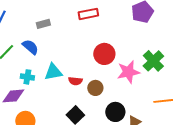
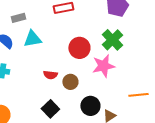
green cross: (153, 61) -> (112, 40), moved
cyan triangle: (53, 72) -> (32, 39), moved

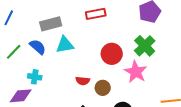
gray rectangle: (18, 18) -> (51, 24), size x1.5
pink star: (103, 66) -> (136, 72), turned -30

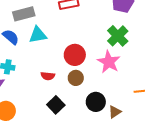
red circle: (112, 54) -> (75, 55), moved
red semicircle: (83, 81) -> (48, 76), moved

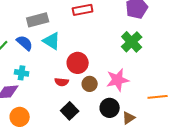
cyan triangle: (38, 35) -> (52, 41), turned 42
red circle: (75, 55) -> (78, 63), moved
pink star: (109, 62) -> (118, 80), moved, turned 30

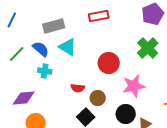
red circle: (78, 63) -> (109, 63), moved
cyan cross: (22, 73) -> (45, 71), moved
brown circle: (90, 84) -> (98, 98), moved

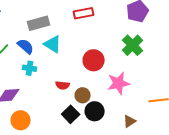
black circle: (126, 114) -> (95, 111), moved

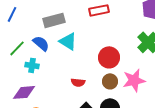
cyan cross: (30, 68) -> (32, 65), moved
brown circle: (83, 95) -> (110, 81), moved

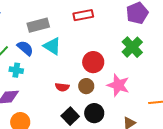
pink star: (134, 80) -> (118, 85), turned 30
brown circle: (110, 81) -> (86, 86), moved

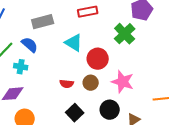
cyan triangle: (52, 46) -> (74, 43), moved
green cross: (132, 47) -> (125, 34), moved
black circle: (94, 113) -> (110, 110), moved

